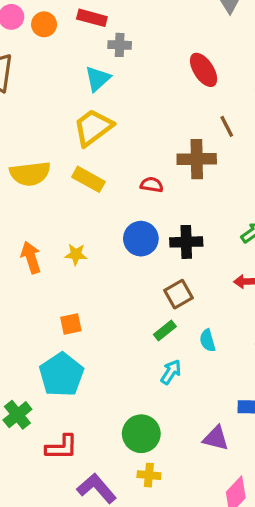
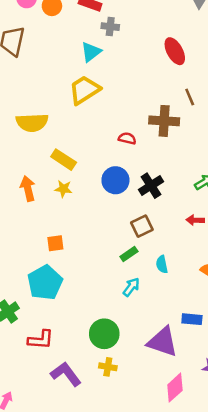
yellow rectangle: (88, 179) -> (64, 160), moved
black cross: (186, 242) -> (151, 186), turned -35
purple triangle: (216, 438) -> (163, 342), size x1.5

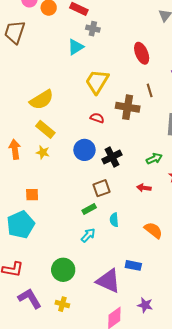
yellow trapezoid: (84, 90) -> (97, 82), moved, turned -32
yellow semicircle: (32, 123) -> (42, 100), moved, turned -35
yellow cross: (108, 367) -> (62, 304), moved

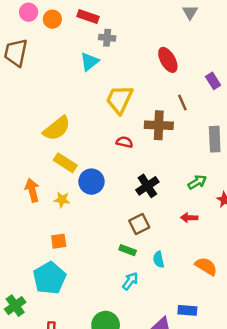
blue circle: (84, 150) -> (91, 182), moved
yellow star: (43, 152) -> (62, 200), moved
green rectangle: (89, 209) -> (128, 250), turned 56

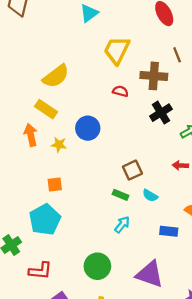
yellow rectangle: (65, 163) -> (46, 109), moved
black cross: (147, 186) -> (161, 113), moved
cyan semicircle: (159, 259) -> (150, 196), moved, turned -49
blue rectangle: (187, 310) -> (169, 231), moved

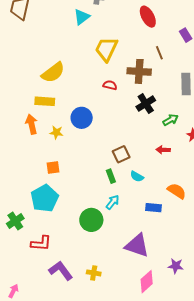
yellow rectangle: (46, 109) -> (45, 101), turned -30
green rectangle: (121, 195) -> (111, 176), turned 48
green circle: (97, 266) -> (91, 220), moved

